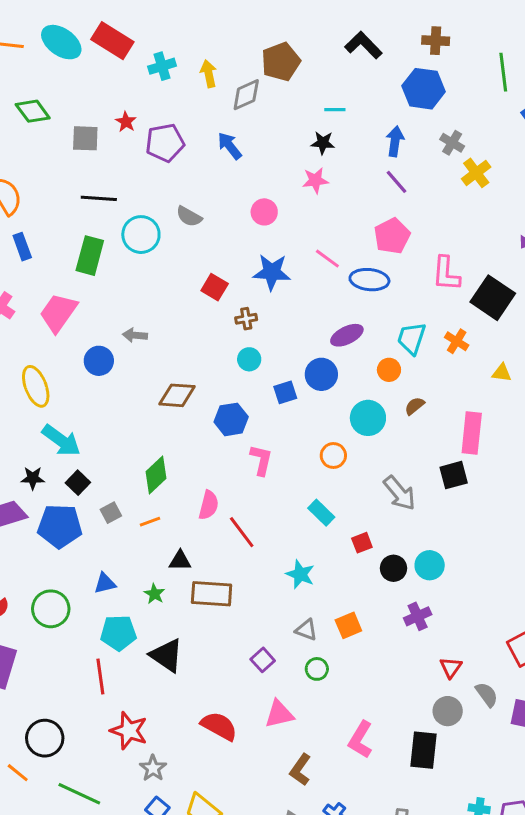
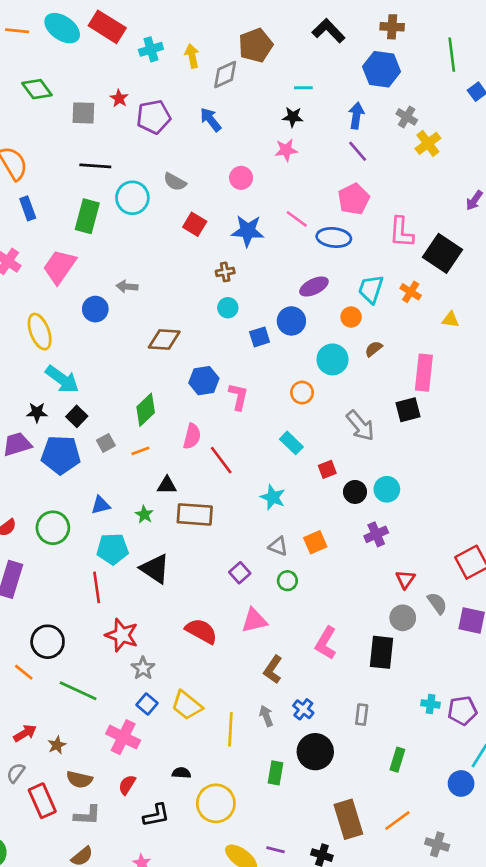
red square: (215, 287) -> (195, 224), moved
blue hexagon: (231, 419) -> (204, 381), moved

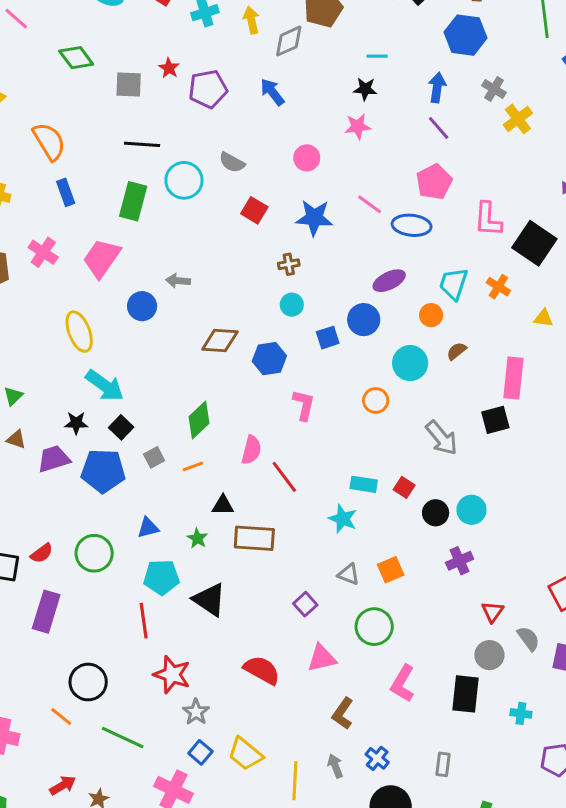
blue hexagon: (204, 381) -> (269, 359), moved
cyan rectangle: (291, 443) -> (364, 484), moved, turned -35
red square: (327, 469) -> (404, 487), turned -36
green circle: (287, 581) -> (374, 627), moved, size x1.6
cyan cross: (431, 704) -> (521, 713), moved

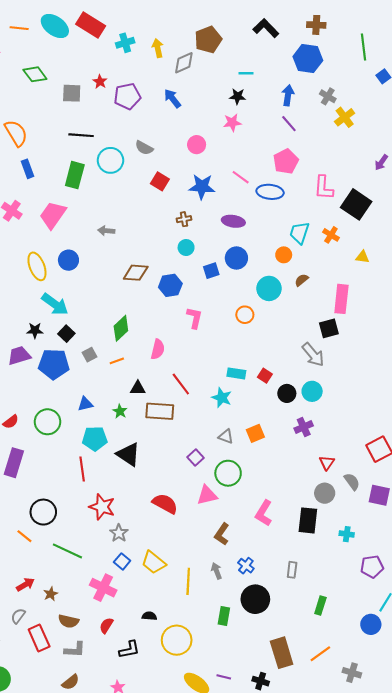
purple ellipse: (389, 281) -> (233, 221), moved, turned 35
blue circle: (142, 306) -> (68, 260), moved
gray arrow: (442, 438) -> (313, 355), moved
red line: (284, 477) -> (181, 384), moved
green circle: (374, 627) -> (228, 473), moved

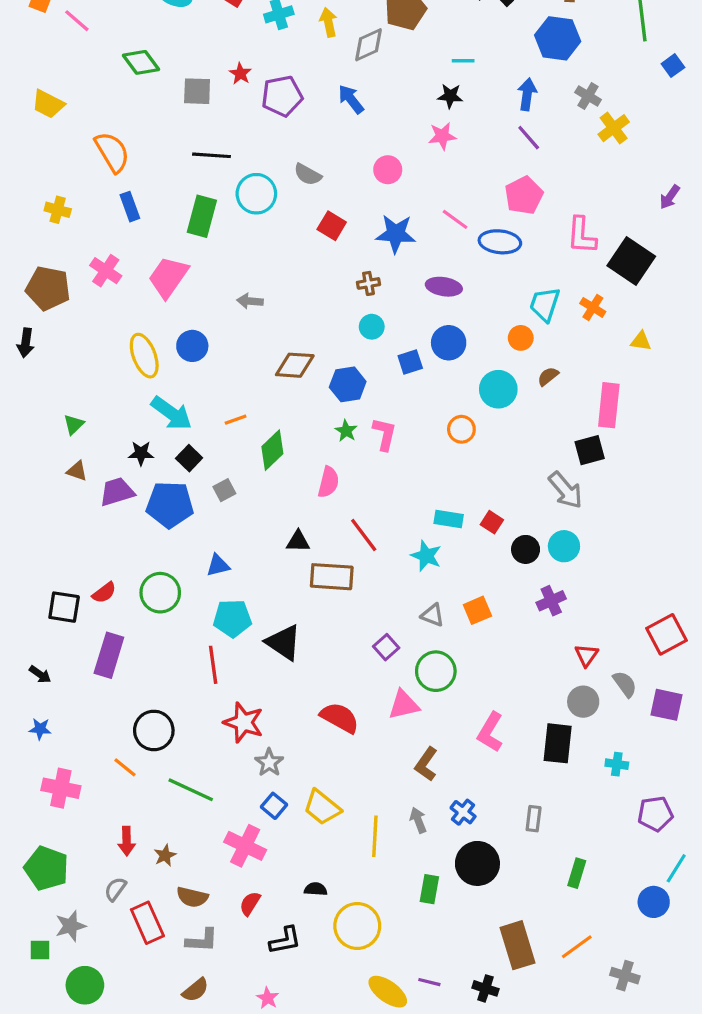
orange line: (117, 361) -> (236, 420), moved
green star: (120, 411) -> (346, 431), moved
red arrow: (25, 584) -> (127, 841), turned 120

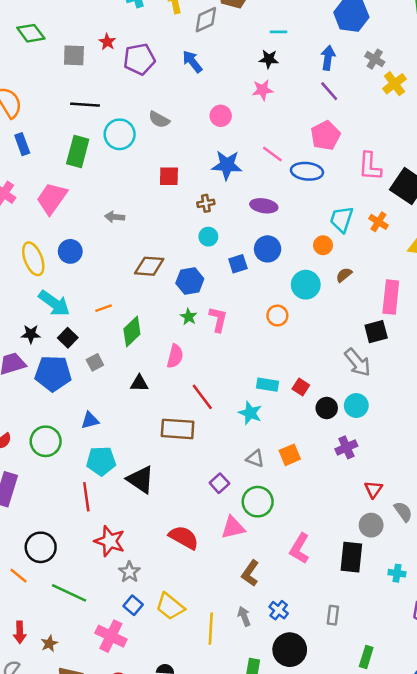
red square: (332, 226) -> (169, 176), moved, turned -30
black triangle: (298, 541) -> (139, 383), moved

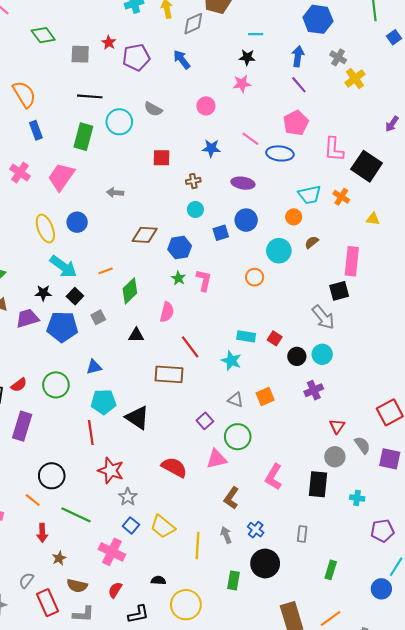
blue star: (227, 165) -> (211, 148), size x0.7
cyan trapezoid: (341, 219) -> (310, 195), turned -120
red arrow: (20, 632) -> (42, 533), moved

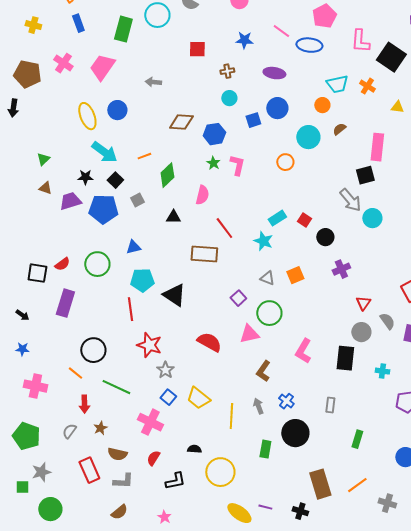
cyan rectangle: (246, 336) -> (277, 218), turned -42
cyan circle: (322, 354) -> (372, 218), moved
gray semicircle: (26, 580) -> (69, 431), moved

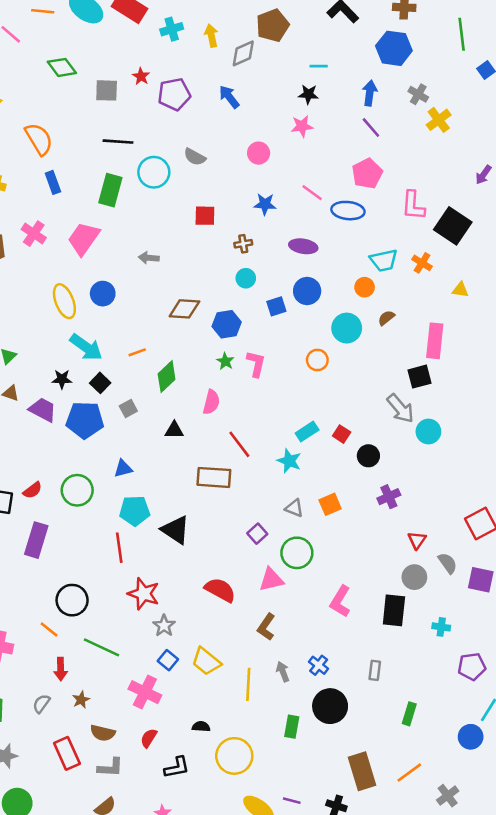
purple trapezoid: (70, 201) -> (43, 410), turned 45
brown L-shape: (263, 371) -> (266, 627), moved
gray cross: (387, 503) -> (448, 796), turned 36

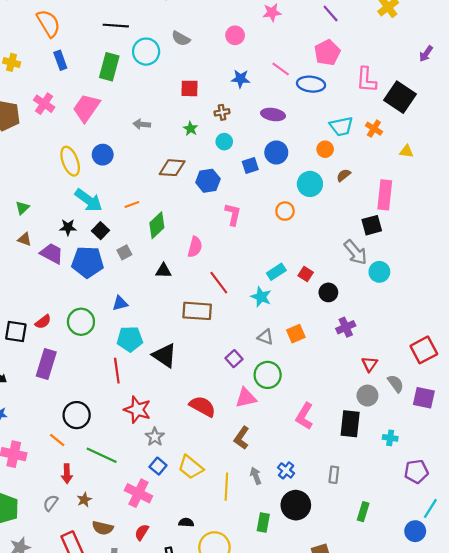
green star: (225, 361) -> (191, 129), moved

